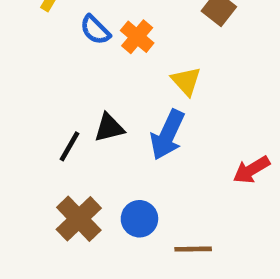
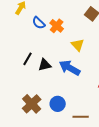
blue arrow: (167, 135) -> (70, 68), turned 95
black line: (69, 146) -> (28, 59), moved

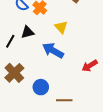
black triangle: (45, 65) -> (28, 32), moved
brown cross: (32, 104) -> (14, 73), moved

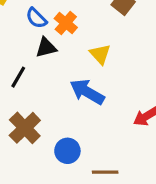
black triangle: (28, 32) -> (46, 48), moved

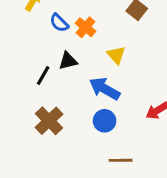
black triangle: (46, 48) -> (68, 61), moved
blue circle: (67, 151) -> (105, 121), moved

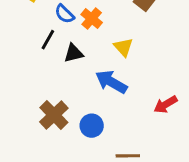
black line: (43, 75) -> (48, 40), moved
blue circle: (105, 121) -> (92, 126), moved

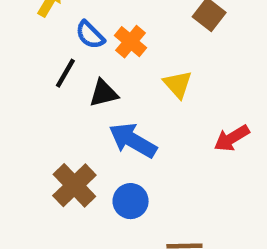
blue arrow: (111, 82) -> (133, 140), moved
red arrow: (166, 104) -> (232, 138), moved

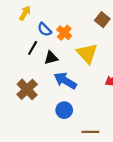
yellow triangle: (178, 84) -> (87, 53), size x1.5
brown cross: (74, 185) -> (27, 89), moved

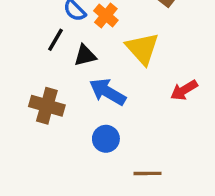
brown cross: (27, 89) -> (47, 106), turned -30

